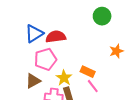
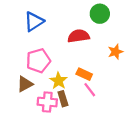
blue triangle: (34, 34) -> (34, 22), moved
red semicircle: (56, 37) -> (79, 36), moved

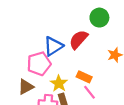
blue triangle: (34, 22) -> (53, 46), moved
red semicircle: (79, 36) -> (79, 40), turned -40

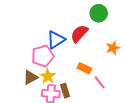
yellow star: (59, 83) -> (48, 76), moved
pink line: (90, 92) -> (100, 82), moved

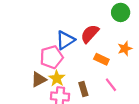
green circle: (99, 13) -> (121, 12), moved
orange rectangle: (84, 68) -> (101, 59), moved
brown rectangle: (65, 91) -> (83, 89), moved

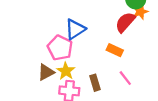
red semicircle: (90, 34) -> (125, 22), moved
orange star: (125, 49) -> (140, 12), moved
pink pentagon: (51, 57) -> (60, 48), turned -30

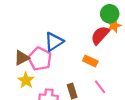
yellow star: (66, 71) -> (26, 80), moved
brown triangle: (46, 72) -> (22, 58), moved

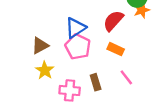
red semicircle: (100, 35) -> (113, 21), moved
pink pentagon: (40, 59) -> (78, 47), moved

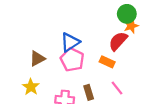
red semicircle: (113, 21) -> (118, 41), moved
yellow star: (45, 70) -> (31, 87), moved

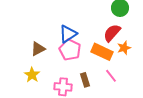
orange star: (131, 26) -> (124, 48), moved
orange rectangle: (107, 62) -> (102, 52), size x1.5

